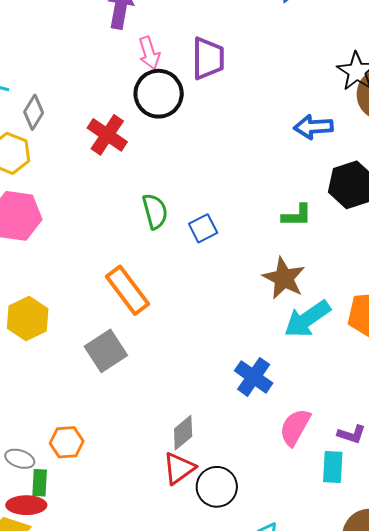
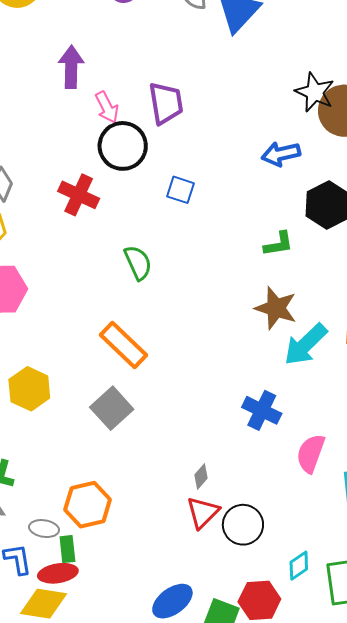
blue square: (203, 228) -> (181, 190), moved, turned -36
gray diamond: (183, 433) -> (201, 477), size x0.7
orange hexagon: (67, 442) -> (88, 505), size x1.4

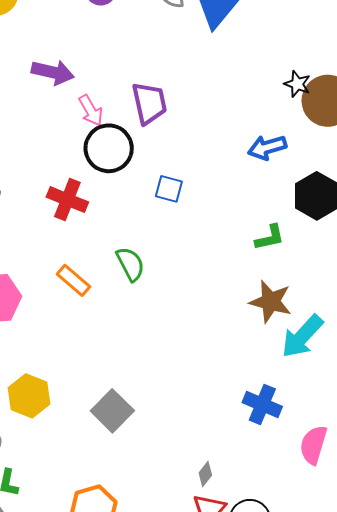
purple arrow: (71, 67) -> (53, 72), turned 105
black star: (315, 92) -> (297, 84), size x0.7
orange rectangle: (124, 345) -> (73, 280), moved, size x0.7

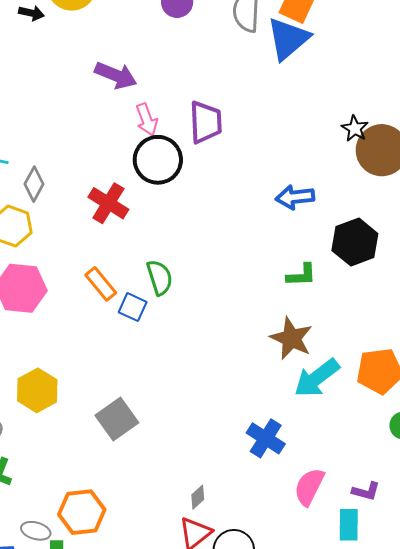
blue arrow: (267, 147) -> (295, 197), moved
blue square: (169, 189) -> (133, 307), moved

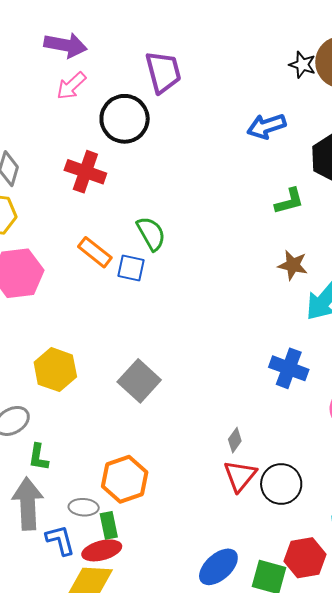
pink arrow: (147, 120) -> (71, 86), moved, turned 80
black star: (355, 129) -> (302, 65), moved
brown star: (291, 338) -> (293, 265), size x0.7

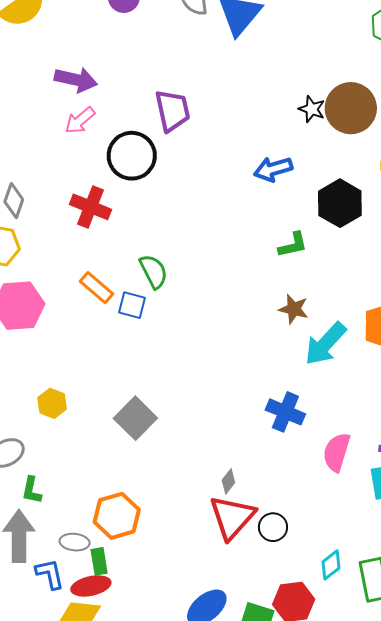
yellow hexagon: (55, 370) -> (52, 403), size x0.7
red triangle: (240, 476) -> (232, 517), size x1.4
black circle: (281, 484) -> (273, 527), size x0.7

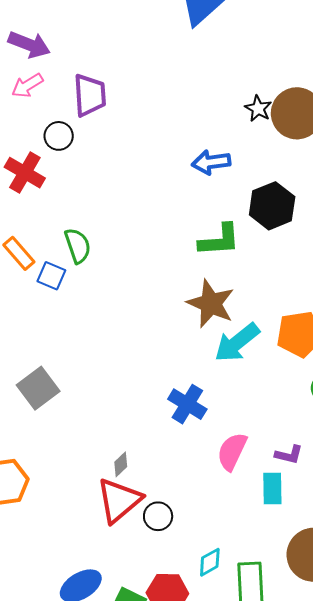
purple trapezoid: (172, 111) -> (90, 95), moved
black circle: (132, 156) -> (59, 136), moved, size x0.6
green L-shape: (293, 245) -> (219, 240), size x1.4
brown star: (294, 309) -> (211, 304), size x1.6

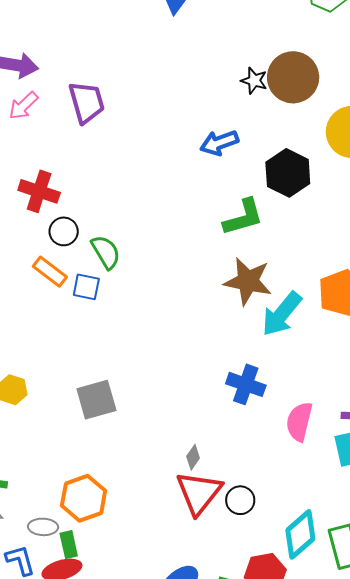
black circle: (59, 136) -> (64, 231), moved
gray square: (38, 388) -> (96, 400), turned 33
cyan diamond: (210, 562) -> (300, 534), size x1.6

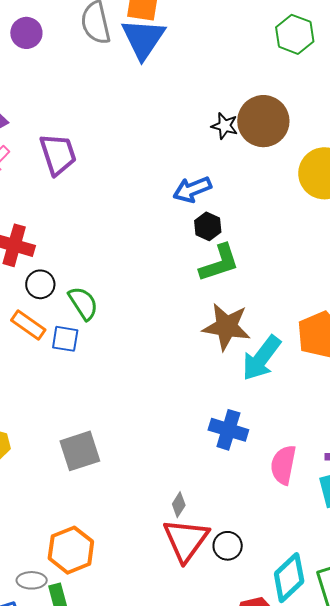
black hexagon: (288, 173) -> (208, 226), moved, size x0.6

